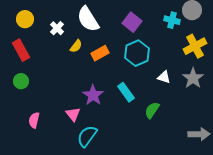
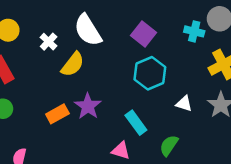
yellow semicircle: (76, 46) -> (73, 64), size x1.5
orange rectangle: (100, 53) -> (57, 114), moved
purple star: (93, 95) -> (88, 106), moved
pink triangle: (73, 114) -> (121, 151), moved, turned -35

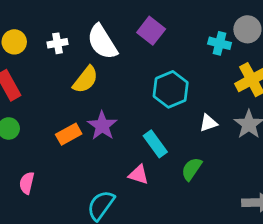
purple square: (144, 34) -> (151, 31), moved
white cross: (49, 42) -> (58, 43), moved, turned 36
white triangle: (184, 104) -> (208, 123), turned -36

